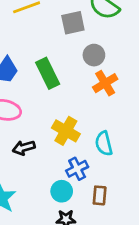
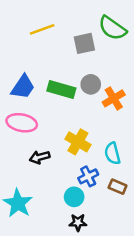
gray circle: (94, 55) -> (91, 84), moved
green rectangle: (48, 73) -> (61, 89), turned -48
brown rectangle: (100, 195) -> (118, 187), moved, turned -72

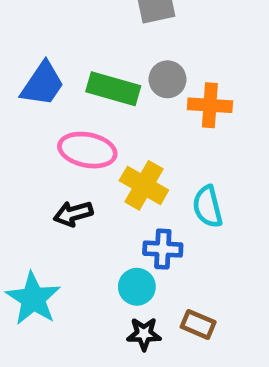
orange cross: (114, 98) -> (210, 105), turned 35
pink ellipse: (22, 123) -> (87, 150), moved
blue cross: (88, 176) -> (163, 249), turned 30
brown rectangle: (118, 187) -> (198, 324), moved

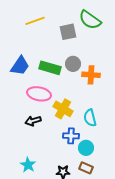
cyan circle: (137, 287) -> (86, 148), moved
cyan star: (33, 299) -> (28, 165), moved, size x0.7

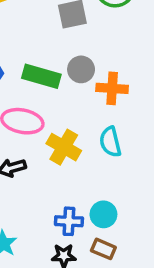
cyan semicircle: (90, 118) -> (110, 142), moved
blue cross: (71, 136) -> (69, 221), moved

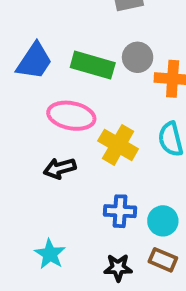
blue cross: (69, 221) -> (120, 211), moved

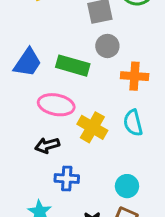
gray circle: (138, 57) -> (107, 46), moved
blue cross: (120, 211) -> (67, 179), moved

